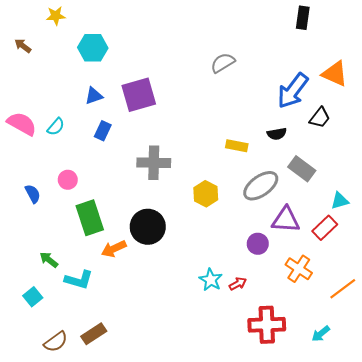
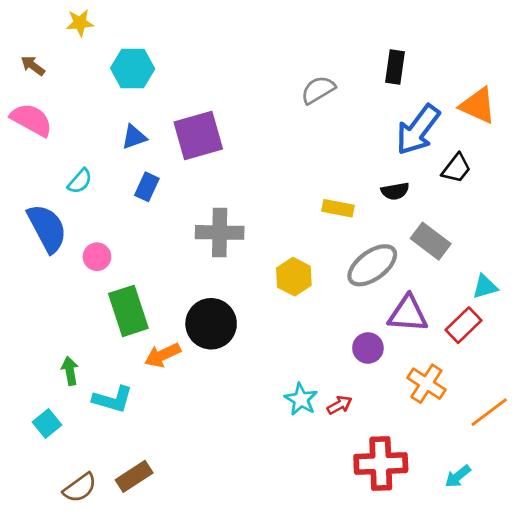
black rectangle: (303, 18) -> (395, 67), moved
pink semicircle: (22, 124) -> (31, 120), moved
blue semicircle: (33, 194) -> (47, 228), moved, size x1.8
green arrow: (49, 260) -> (70, 371), turned 42

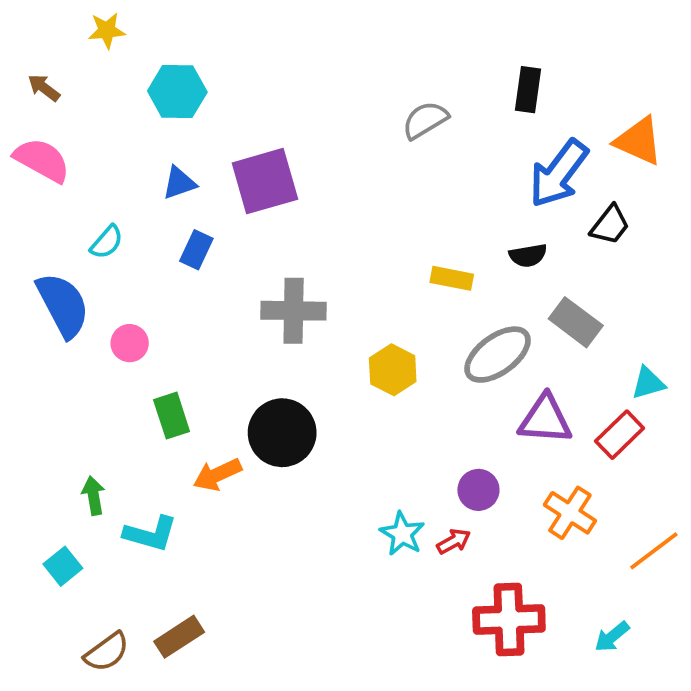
green rectangle: (128, 311) -> (172, 416), size x0.7
purple circle: (368, 348) -> (478, 490), moved

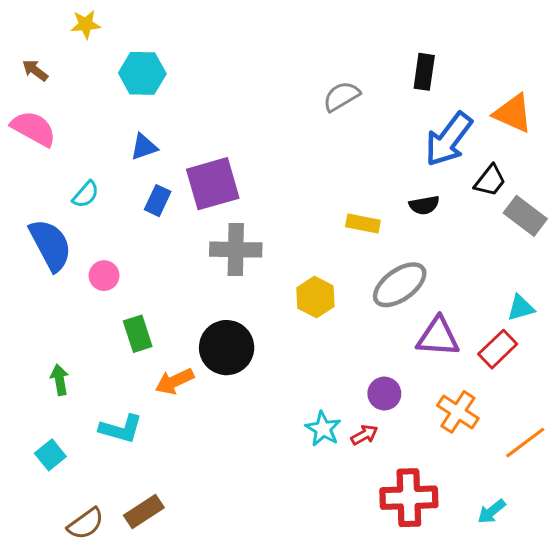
purple square: (265, 181) -> (213, 184), moved
gray rectangle: (576, 322) -> (525, 216), moved
green arrow: (93, 496) -> (60, 380), moved

